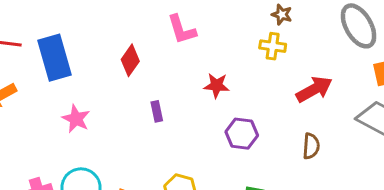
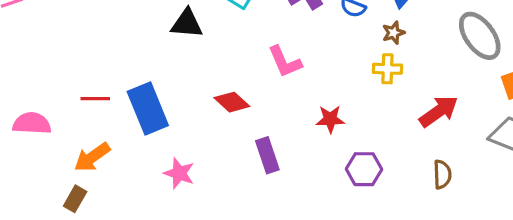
brown star: (282, 14) -> (393, 33), turned -30
red diamond: (130, 60) -> (232, 102), turned -76
purple rectangle: (157, 111) -> (267, 155), size x1.5

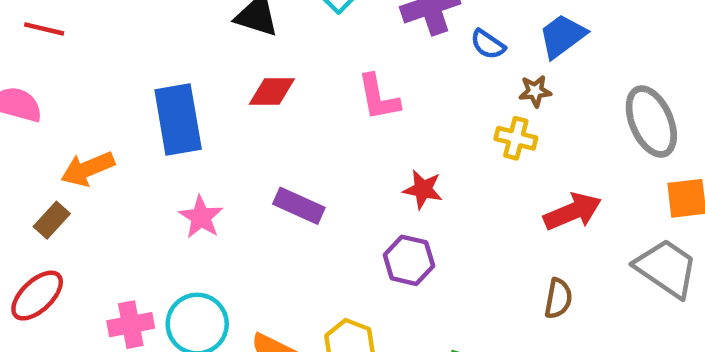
red line: (95, 99) -> (44, 29), moved
red diamond: (232, 102) -> (272, 91), moved, turned -56
purple rectangle: (267, 155) -> (299, 206), moved, turned -60
purple hexagon: (364, 169) -> (409, 260), moved

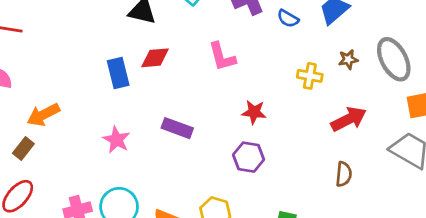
brown star: (535, 91) -> (348, 59), moved
blue rectangle: (178, 120) -> (118, 73), moved, size x0.7

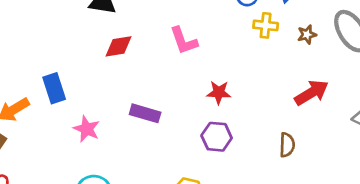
blue rectangle: (118, 73) -> (54, 88), moved
yellow cross: (310, 76) -> (266, 25), moved
brown semicircle: (344, 174) -> (287, 145), moved

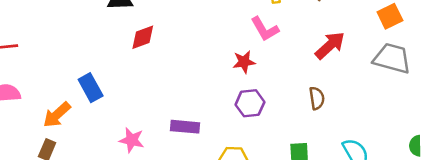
pink L-shape: (184, 41) -> (265, 29), moved
purple rectangle: (145, 113) -> (185, 127), moved
pink star: (87, 129) -> (132, 140), moved

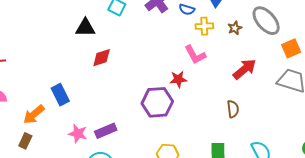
purple hexagon: (250, 103) -> (157, 102), moved, size x1.4
purple rectangle: (185, 127) -> (106, 131), moved, turned -30
pink star: (132, 140) -> (78, 134), moved

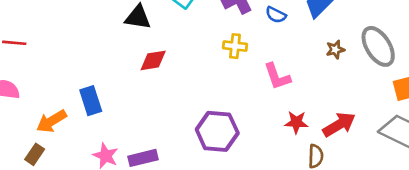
yellow cross: (204, 26) -> (235, 46), moved
red arrow: (245, 69) -> (339, 125), moved
red star: (178, 79) -> (296, 122), moved

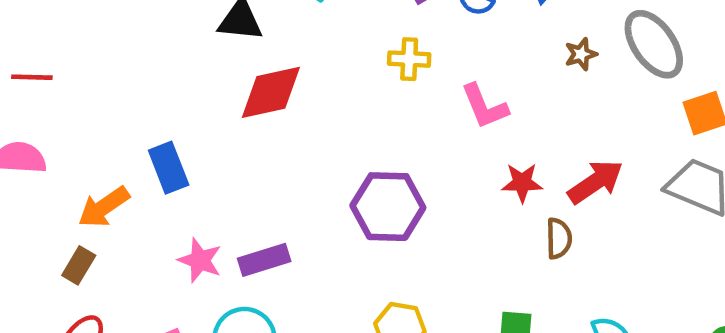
red diamond: (153, 60) -> (271, 92), size x1.4

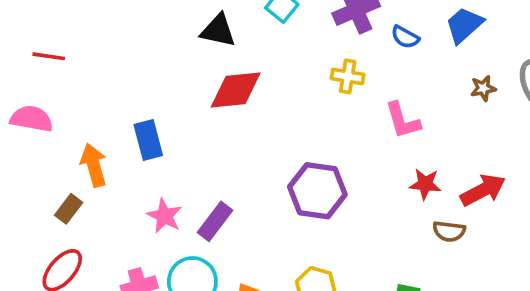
orange arrow: (104, 207) -> (94, 165), turned 102
brown semicircle: (559, 238) -> (449, 231), turned 92
purple rectangle: (264, 260) -> (215, 221), turned -42

